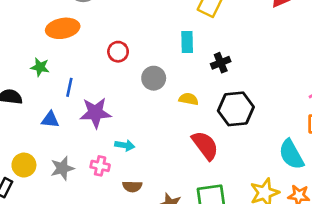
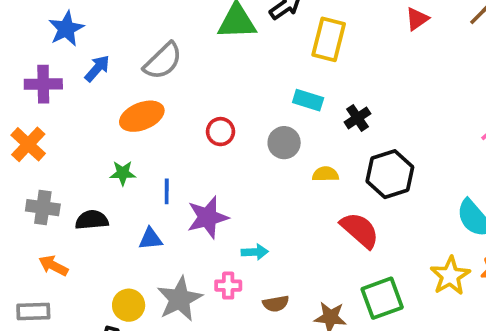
cyan rectangle: (187, 42) -> (308, 100), turned -60
gray circle: (154, 78) -> (284, 143), moved
gray star: (62, 168) -> (180, 299), size x1.4

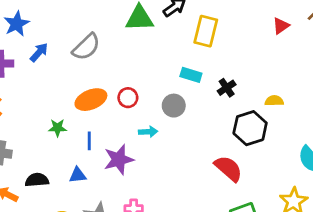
red triangle: (417, 19) -> (281, 26), moved
orange ellipse: (142, 116) -> (91, 100), moved
yellow semicircle: (325, 174) -> (274, 101), moved
black semicircle: (92, 220) -> (37, 180), moved
cyan arrow: (255, 252) -> (148, 132), moved

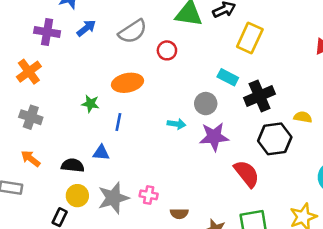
black cross: (227, 88) -> (260, 96), size x1.6
red circle: (128, 98) -> (167, 50), moved
purple star: (119, 160) -> (214, 137), moved
black semicircle: (37, 180) -> (73, 165), moved

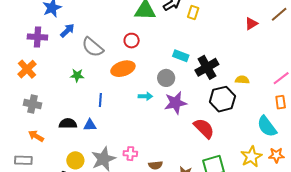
gray semicircle: (133, 31) -> (93, 47), moved, turned 80
yellow rectangle: (250, 38) -> (193, 13), moved, size x0.6
orange ellipse: (127, 83) -> (123, 69), moved
green star: (90, 104) -> (77, 75), moved
black semicircle: (73, 165) -> (68, 124), moved

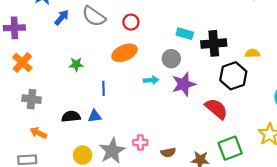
purple cross: (37, 37) -> (14, 28), moved
gray semicircle: (93, 47) -> (94, 16), moved
black cross: (207, 67) -> (214, 43), turned 30

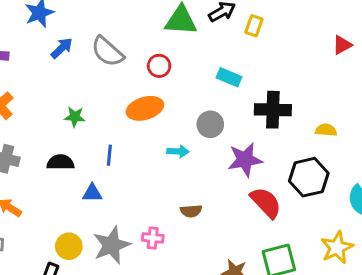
cyan rectangle: (185, 34) -> (229, 77), moved
black hexagon: (233, 76) -> (309, 177), moved
purple star: (184, 84) -> (245, 160), moved
black semicircle: (71, 116) -> (61, 162), moved
brown semicircle: (168, 152) -> (191, 211), moved

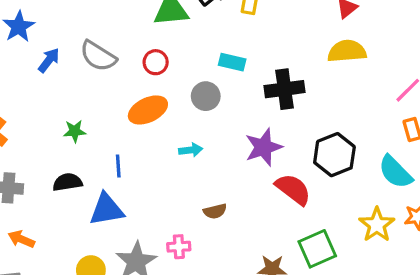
gray circle: (210, 124) -> (206, 96), moved
yellow semicircle: (326, 130) -> (347, 51), moved, size x1.6
blue triangle: (92, 193) -> (107, 209), size x1.6

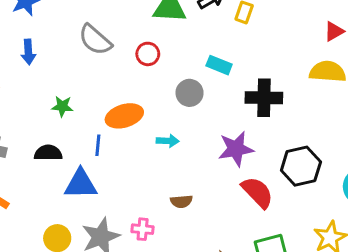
blue arrow: (49, 60) -> (28, 52), moved, turned 130
orange ellipse: (148, 110) -> (124, 116), moved

